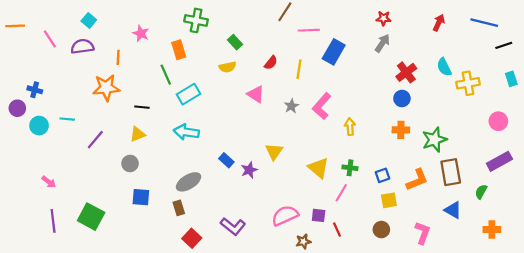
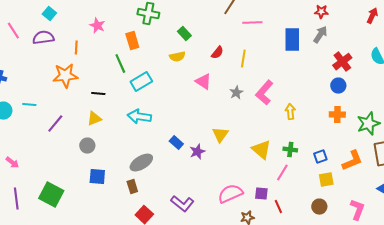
blue rectangle: (334, 52) -> (292, 40), moved, turned -30

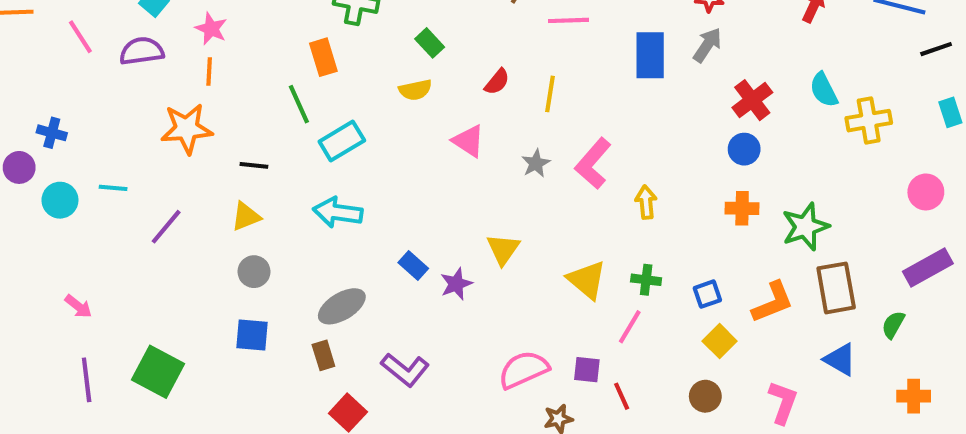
pink star: (97, 26) -> (211, 29), moved
gray circle: (87, 146) -> (254, 272), moved
yellow square: (326, 180) -> (720, 341), turned -35
purple L-shape: (182, 204) -> (405, 370), moved

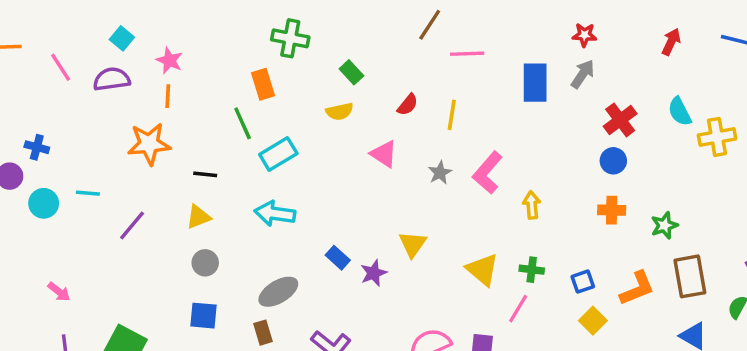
green star: (805, 227) -> (664, 225), size x0.7

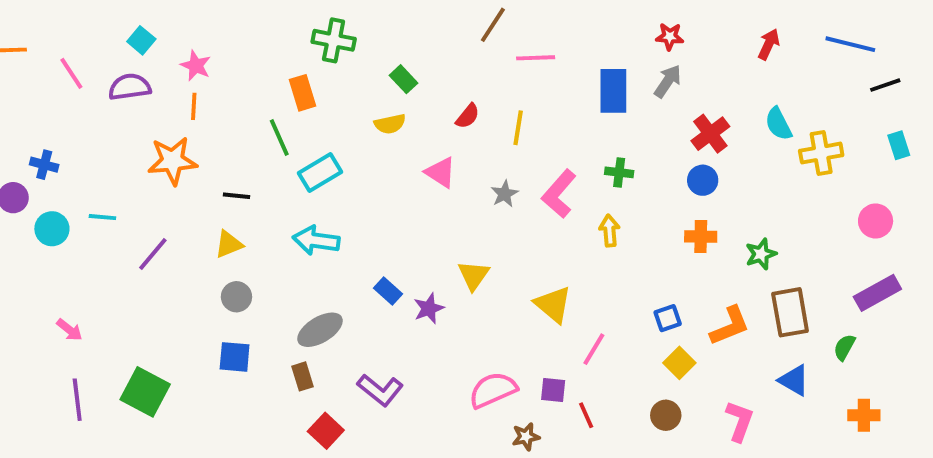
green cross: (532, 270) -> (619, 172), moved

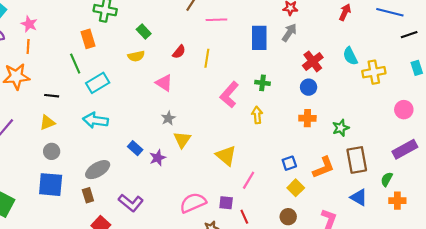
gray star: (505, 194) -> (168, 118), moved
blue square: (235, 357) -> (51, 185), size x1.4
orange cross: (864, 415) -> (397, 201), moved

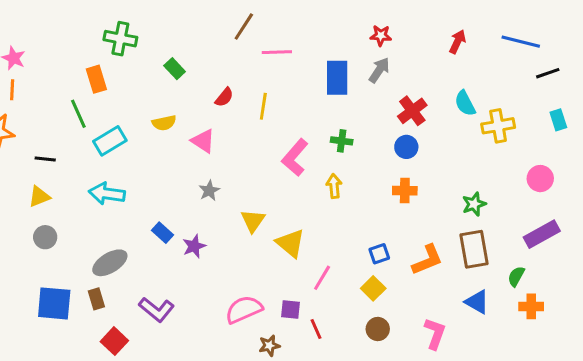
yellow semicircle: (136, 56) -> (164, 123), moved
green star: (341, 128) -> (474, 204), moved
yellow triangle: (182, 140) -> (253, 221), moved
blue square: (51, 185) -> (54, 303), moved
yellow square: (296, 188) -> (373, 288), moved

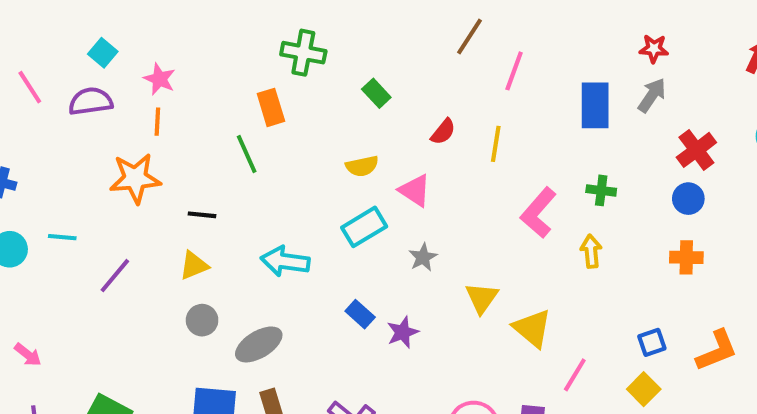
pink line: (277, 52) -> (514, 71), turned -68
cyan rectangle: (110, 141) -> (364, 227), moved
gray ellipse: (110, 263) -> (259, 344), moved

